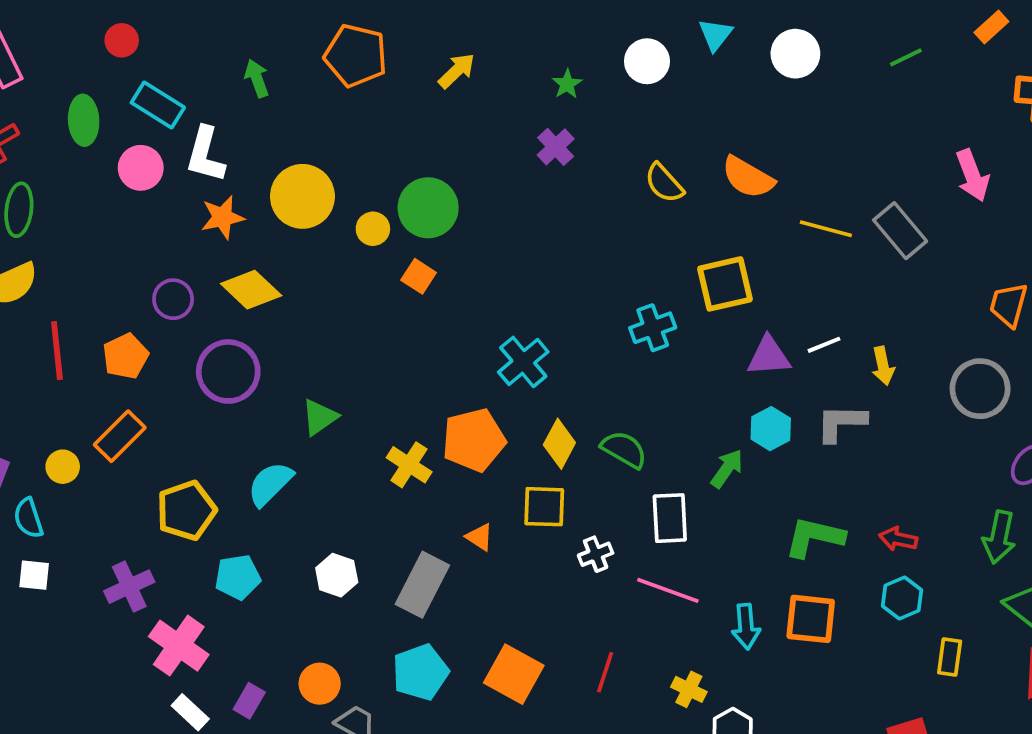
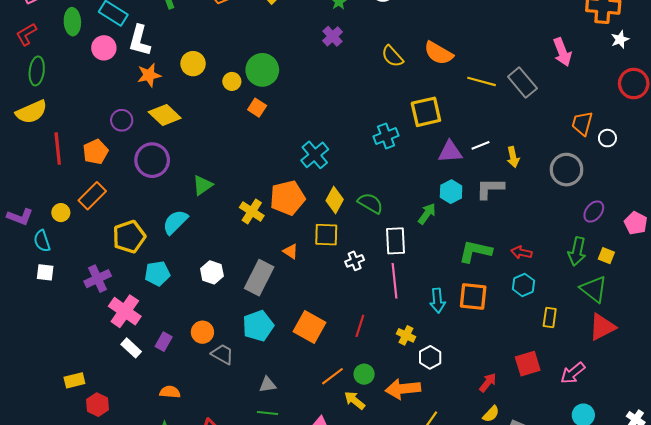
yellow circle: (302, 196) -> (193, 64), size x0.7
pink line: (668, 590) -> (394, 281), turned 64

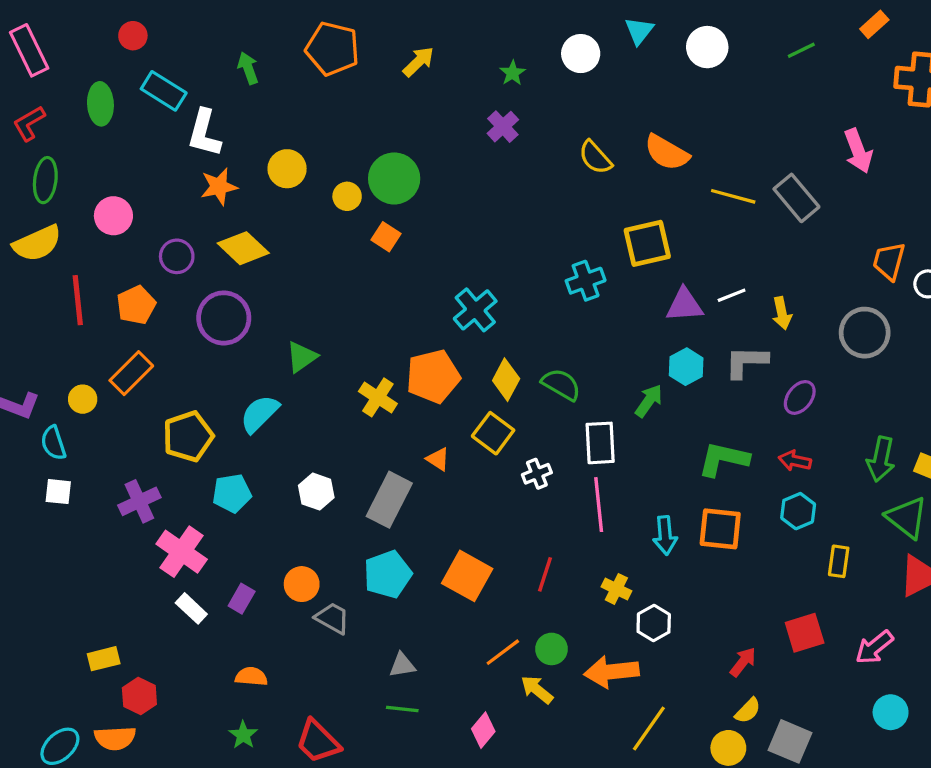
pink circle: (104, 48) -> (113, 216), moved
purple ellipse: (594, 212) -> (800, 397), moved
yellow square: (326, 235) -> (493, 433), turned 35

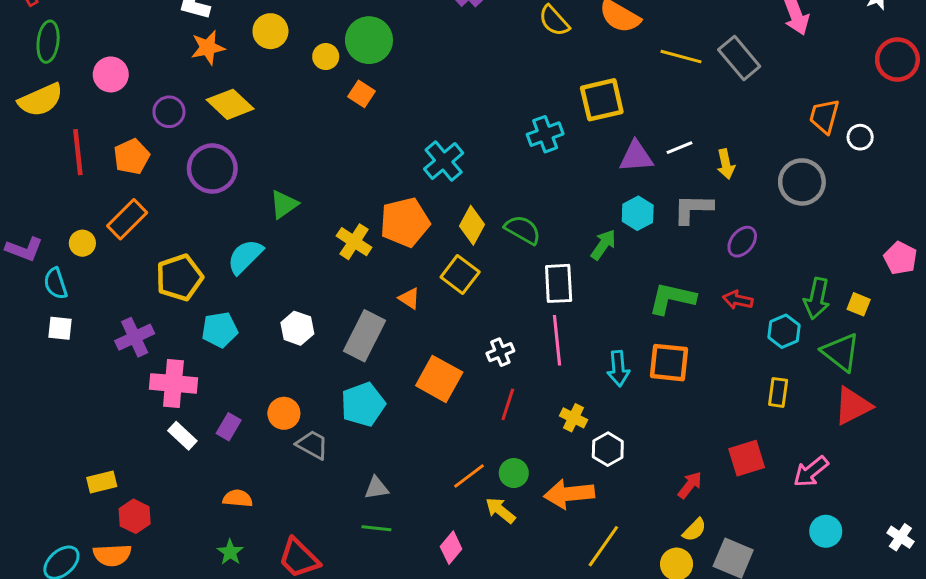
white cross: (537, 474) -> (500, 352), moved
cyan hexagon: (798, 511) -> (784, 331), moved
pink cross: (182, 552) -> (173, 383), turned -30
orange square: (467, 576) -> (439, 379), moved

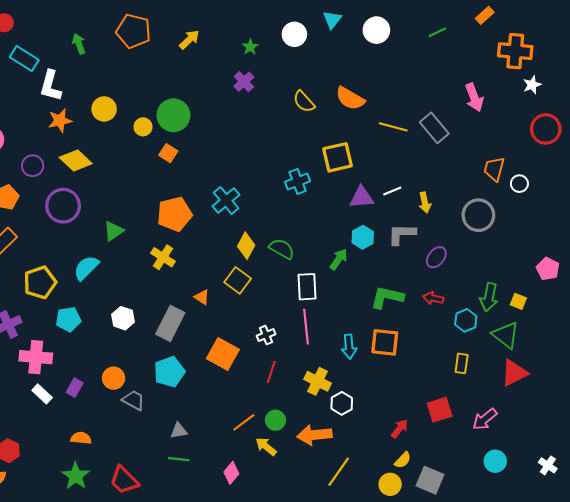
orange pentagon: (405, 222) -> (175, 214), moved
yellow cross: (573, 418) -> (318, 381), size x1.4
green star: (230, 552) -> (76, 476), size x1.5

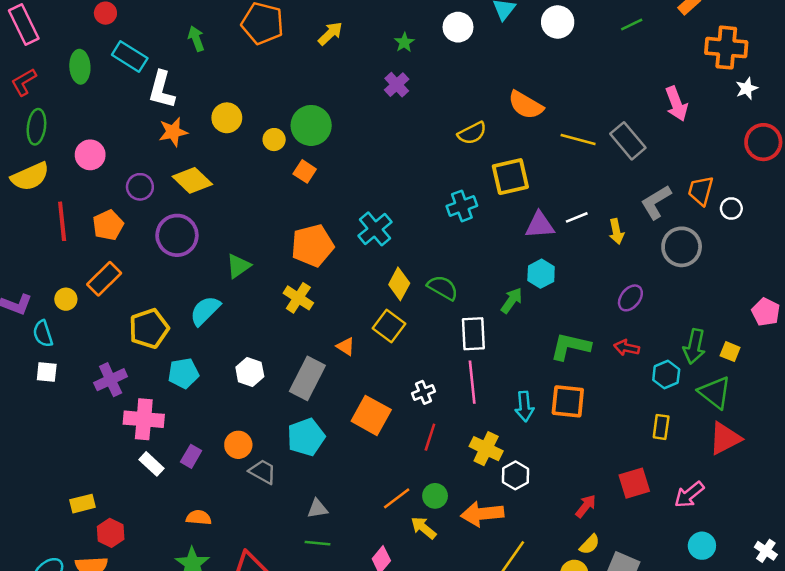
yellow semicircle: (304, 102) -> (472, 133), moved, turned -75
gray L-shape: (402, 234) -> (656, 202), moved, turned -32

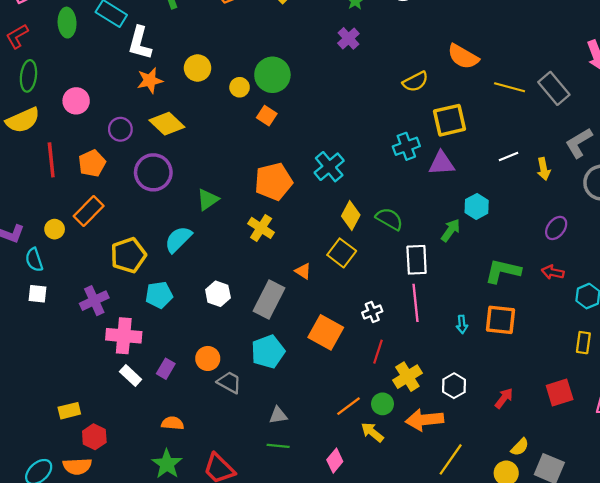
purple triangle: (540, 225) -> (442, 163), moved
cyan arrow: (524, 406) -> (462, 324), size x0.7
yellow cross: (486, 449) -> (407, 377), moved, turned 32
red arrow: (586, 506) -> (504, 398), moved

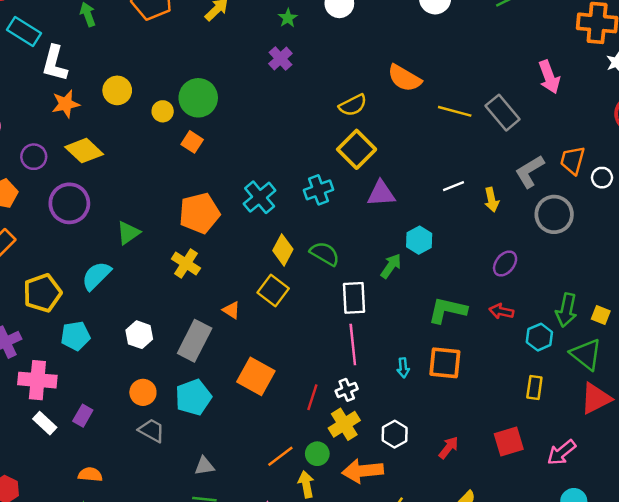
yellow square: (449, 120) -> (357, 149), moved, turned -32
cyan cross: (406, 146) -> (318, 190), moved
white cross: (372, 312) -> (347, 390), moved
orange circle: (208, 358) -> (143, 392), moved
yellow arrow: (372, 432) -> (306, 484), turned 40

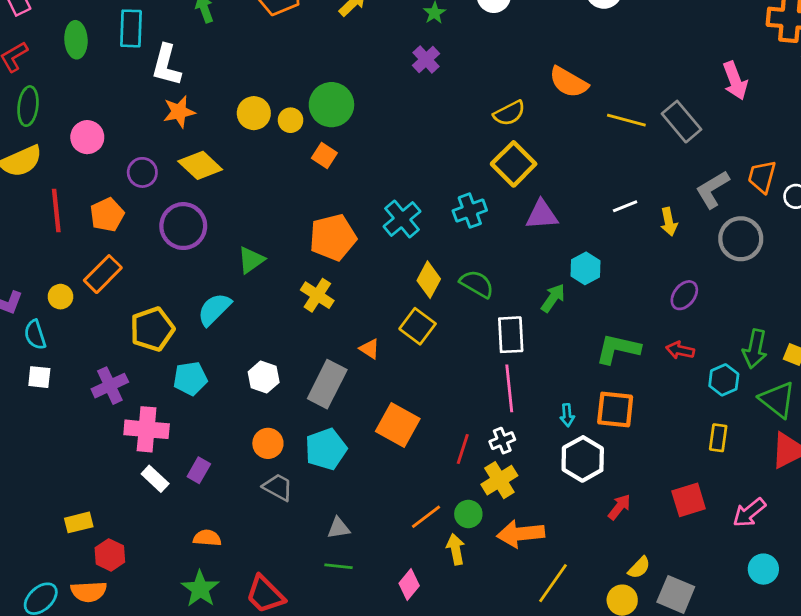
cyan rectangle: (24, 32) -> (131, 28), turned 60
yellow circle: (117, 90) -> (254, 113), moved
white hexagon: (395, 434) -> (583, 459), moved, size x1.4

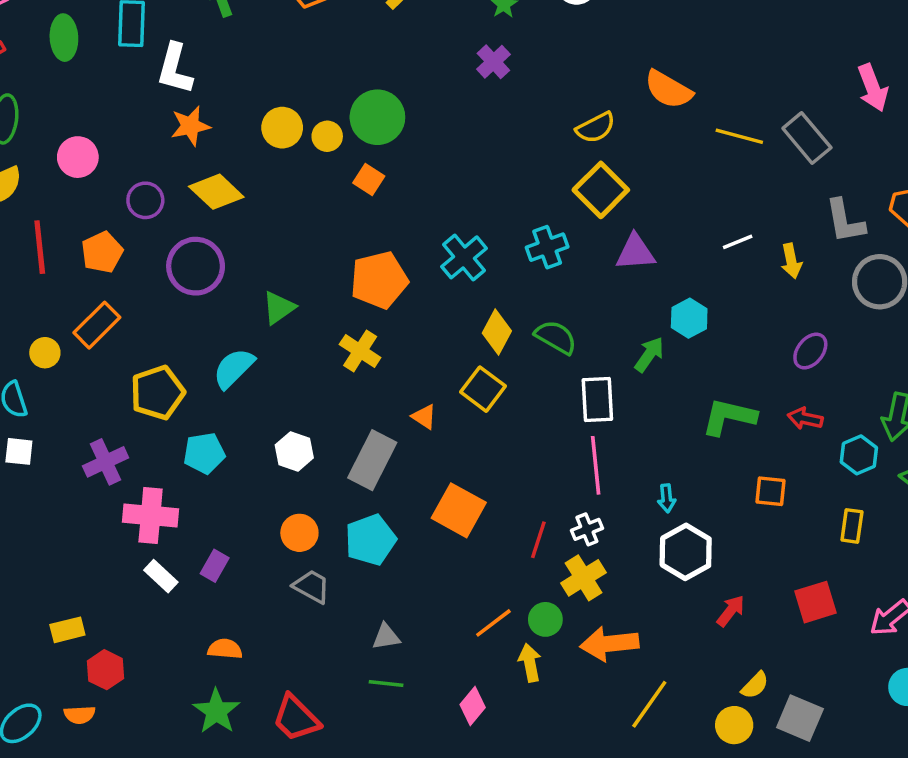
gray L-shape: (713, 189) -> (845, 221), turned -69
orange square: (615, 410) -> (771, 491), moved, size x0.7
orange semicircle: (89, 592) -> (80, 715), size x0.7

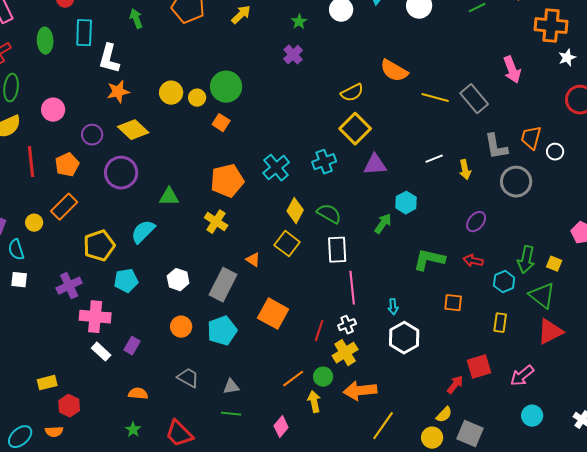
green triangle: (279, 308) -> (169, 197), turned 35
white rectangle: (597, 399) -> (337, 250), moved
gray trapezoid: (312, 587) -> (188, 378), moved
red arrow: (731, 611) -> (455, 385), moved
green star: (216, 711) -> (133, 430), size x0.6

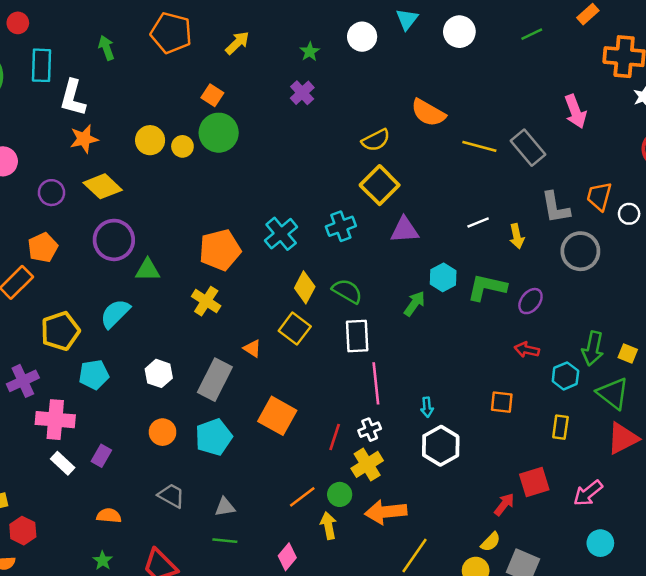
orange square: (221, 123) -> (212, 95), moved
orange pentagon: (67, 165) -> (43, 247), moved
purple circle: (121, 173) -> (114, 240), moved
green L-shape: (429, 260) -> (487, 287), moved

